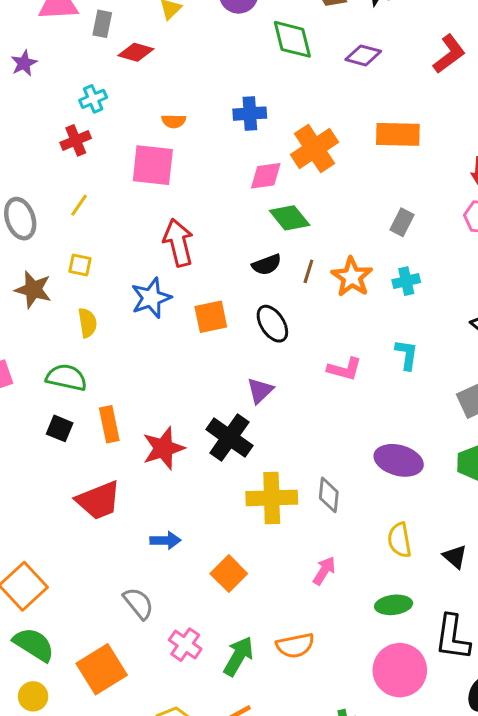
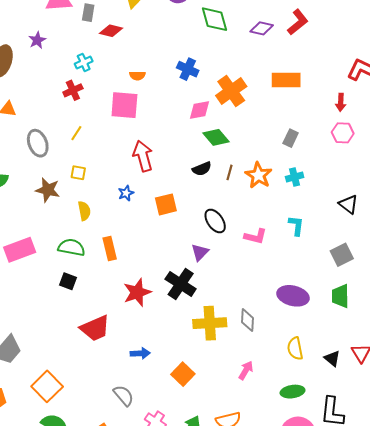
red L-shape: (449, 54) -> (298, 22), moved
blue cross: (250, 114) -> (188, 69), turned 30
blue star: (151, 298) -> (126, 193), size x0.6
black ellipse: (272, 324) -> (215, 221), moved
orange rectangle: (109, 424) -> (110, 248), moved

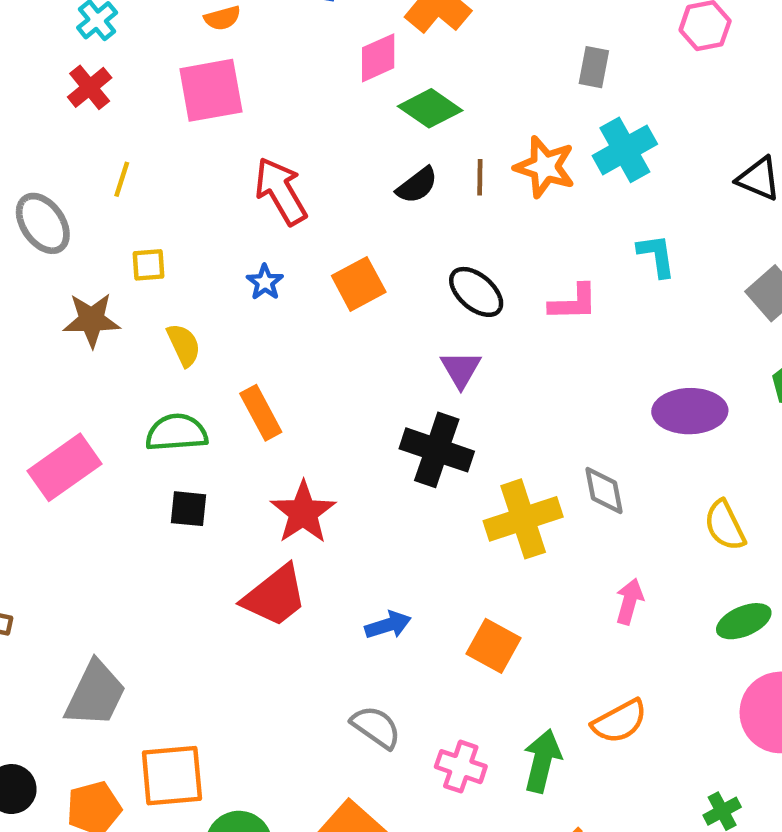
cyan cross: (295, 177) -> (625, 150), size x1.5
red star: (137, 292) -> (303, 512), moved
orange square: (47, 386) -> (172, 776), moved, turned -36

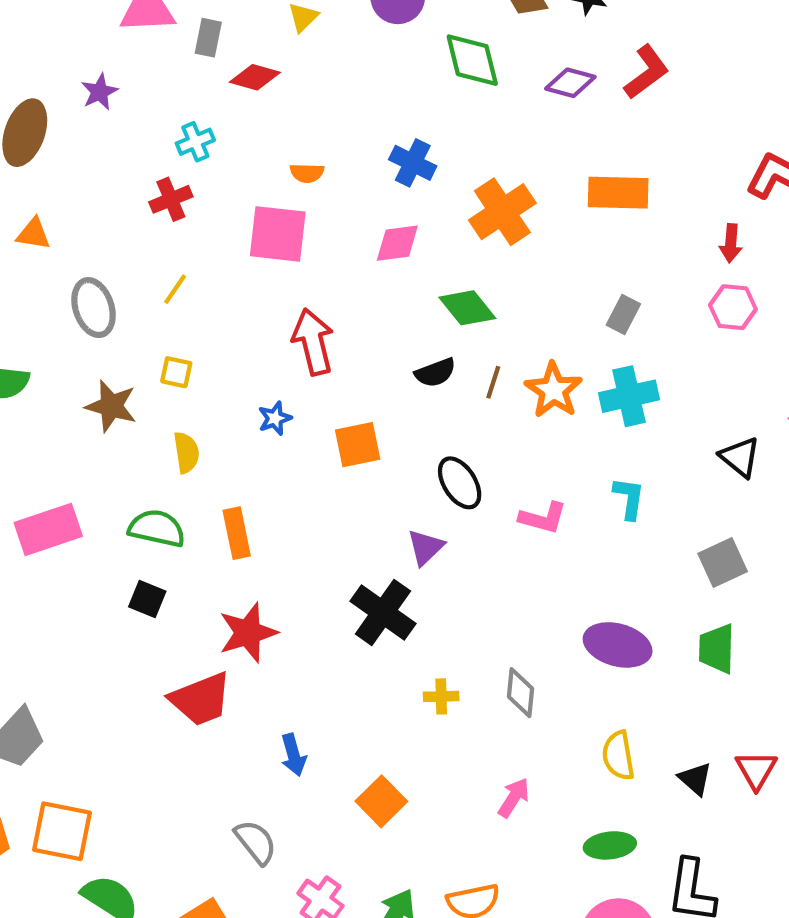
pink diamond: (378, 58) -> (397, 243), moved
yellow cross: (523, 519) -> (441, 696), size x0.5
blue arrow: (388, 625) -> (293, 755), turned 75

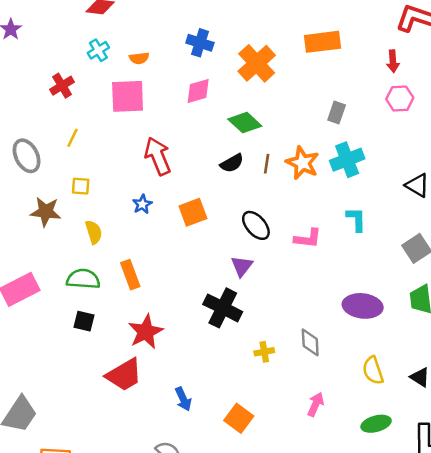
cyan cross: (195, 142) -> (98, 50), moved

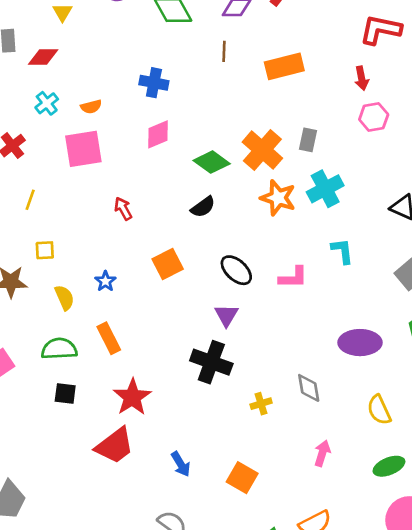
orange cross: (257, 63) -> (262, 150), moved
red arrow: (158, 156) -> (123, 209), size x0.6
brown line: (267, 164) -> (224, 51), moved
blue star: (142, 204) -> (105, 281), moved

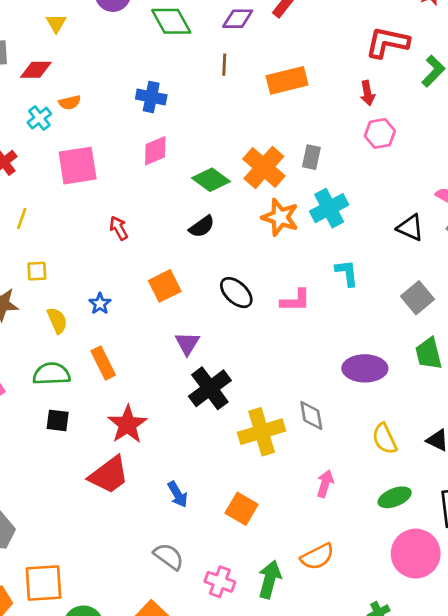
orange semicircle: (91, 107) -> (70, 102), moved
purple triangle: (226, 315) -> (187, 343), moved
black cross: (211, 362) -> (210, 388), turned 33
yellow cross: (261, 404) -> (262, 432), size x2.0

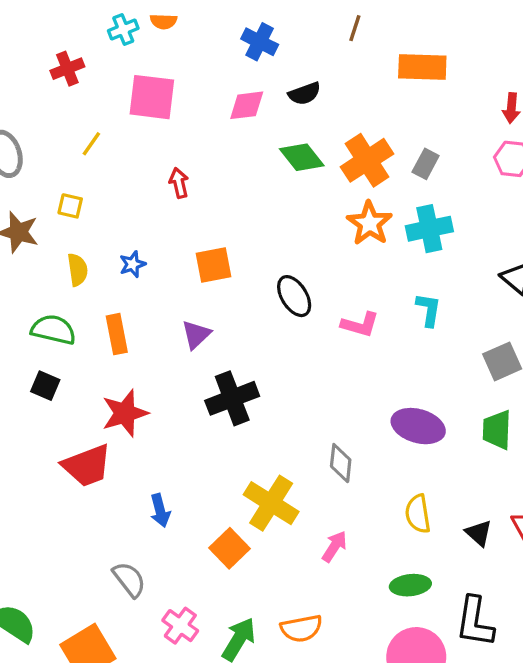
yellow line: (22, 218) -> (91, 144), moved
black semicircle: (202, 227) -> (305, 94), moved
purple triangle: (187, 343) -> (196, 335), moved
yellow cross: (262, 432) -> (271, 503), moved, turned 33

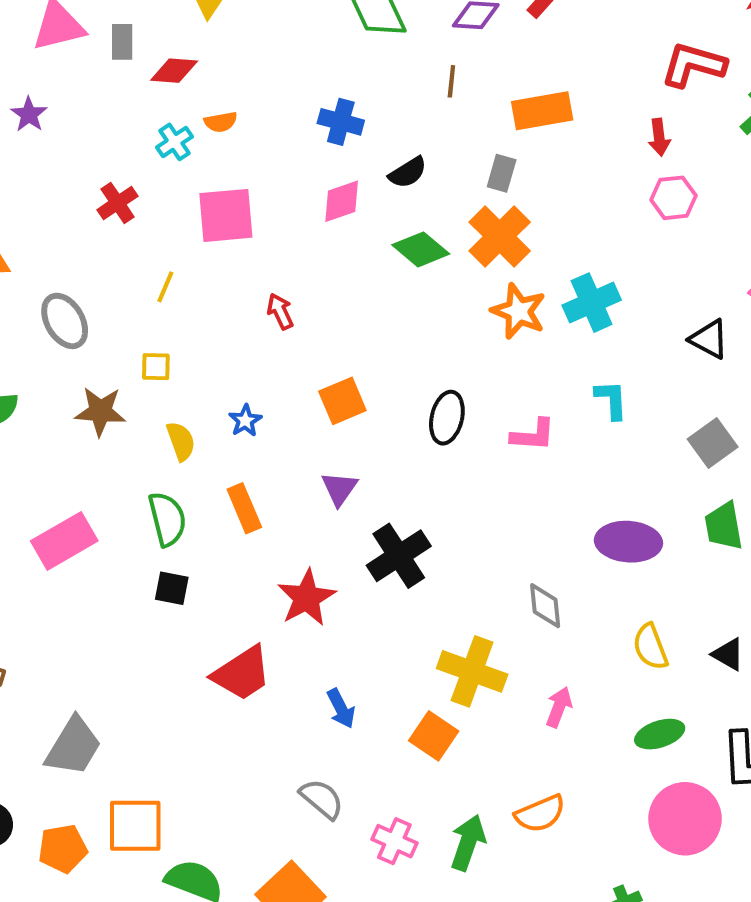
gray rectangle: (426, 164) -> (502, 173), moved
black ellipse: (294, 296) -> (447, 418), turned 57
green semicircle: (53, 330) -> (167, 519), turned 75
red star: (125, 413) -> (307, 598), moved

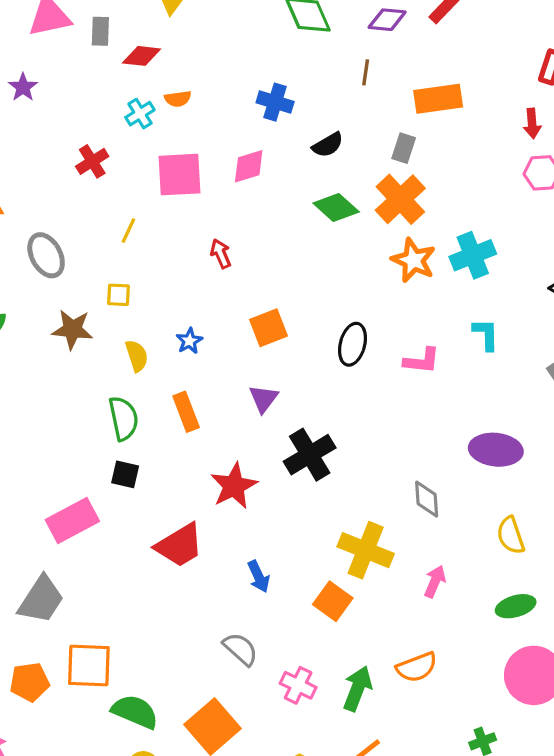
pink diamond: (342, 201) -> (249, 166), moved
pink rectangle: (64, 541) -> (72, 521), moved

